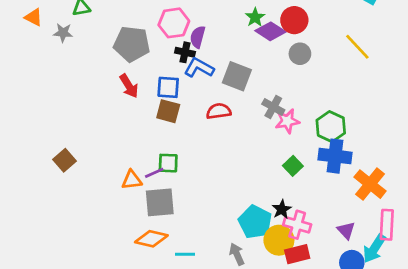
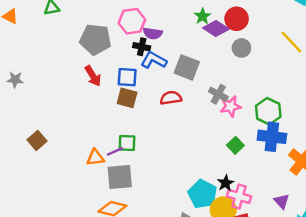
gray star: (63, 33) -> (15, 80), moved
purple semicircle: (198, 37) -> (153, 33), turned -96

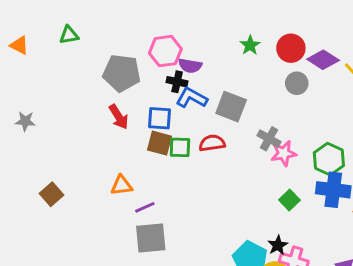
purple diamond: (216, 28) -> (323, 60), moved
green square: (127, 143) -> (180, 147), moved
orange triangle: (95, 157) -> (122, 185), moved

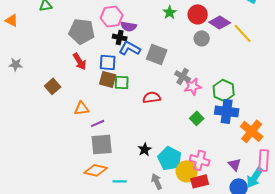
orange triangle: (19, 45) -> (12, 20), moved
red semicircle: (212, 143) -> (152, 97), moved
brown square: (51, 194) -> (53, 86), moved
black star: (278, 245) -> (145, 149), moved

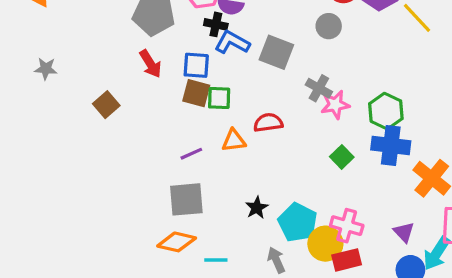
gray circle: (202, 38) -> (329, 26), moved
orange triangle: (82, 108) -> (234, 141), moved
purple line: (98, 123) -> (191, 154), moved

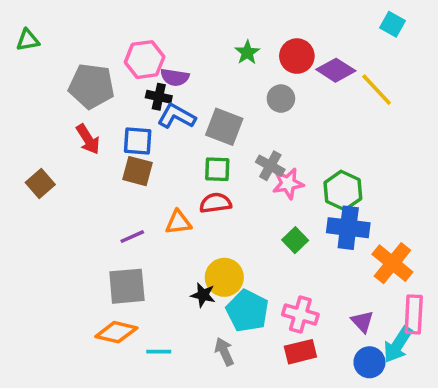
green square: (219, 98) -> (217, 169), moved
black star: (257, 208) -> (203, 295), turned -30
yellow circle: (325, 244) -> (224, 277), moved

